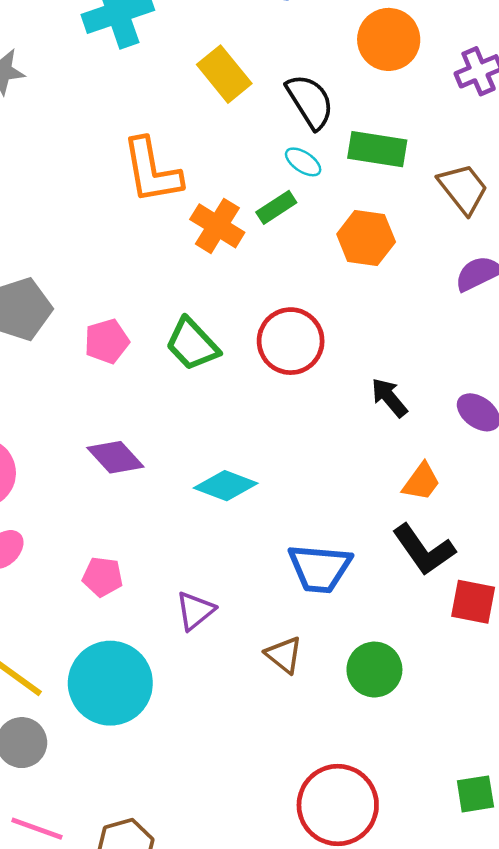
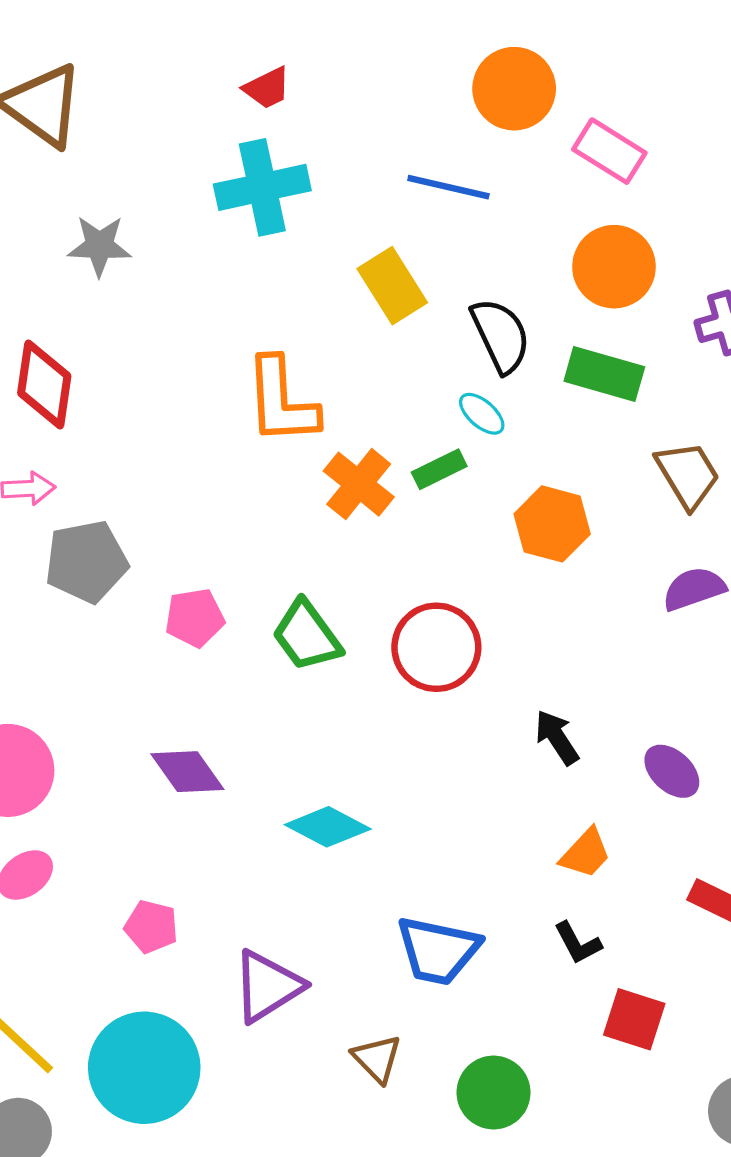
green rectangle: (377, 149) -> (604, 374), moved
black L-shape: (424, 550) -> (578, 943), size x0.6
purple triangle: (195, 611) -> (267, 986), size x1.4

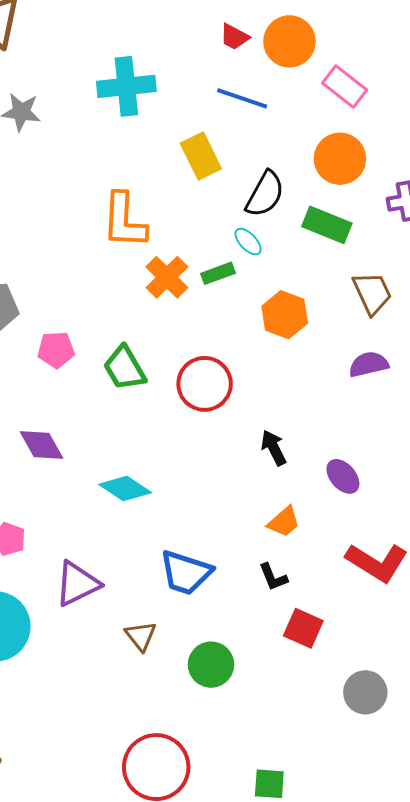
red trapezoid: (267, 88) -> (234, 37), moved, turned 48
black semicircle: (501, 335) -> (265, 194), turned 48

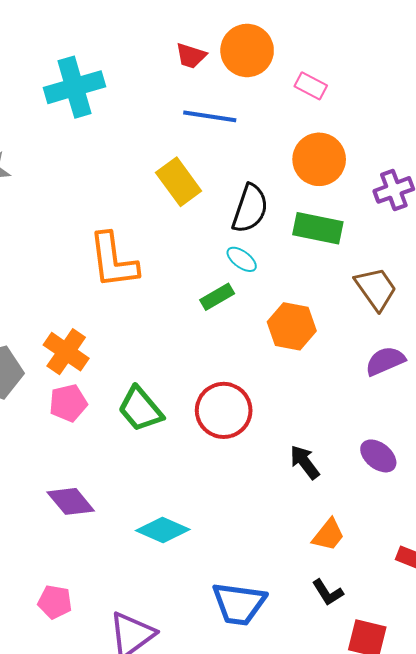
cyan cross: (126, 86) -> (75, 87), moved
pink rectangle: (345, 87) -> (311, 86), size x0.7
orange cross: (167, 277) -> (66, 352), moved
purple ellipse: (343, 476) -> (378, 456), moved

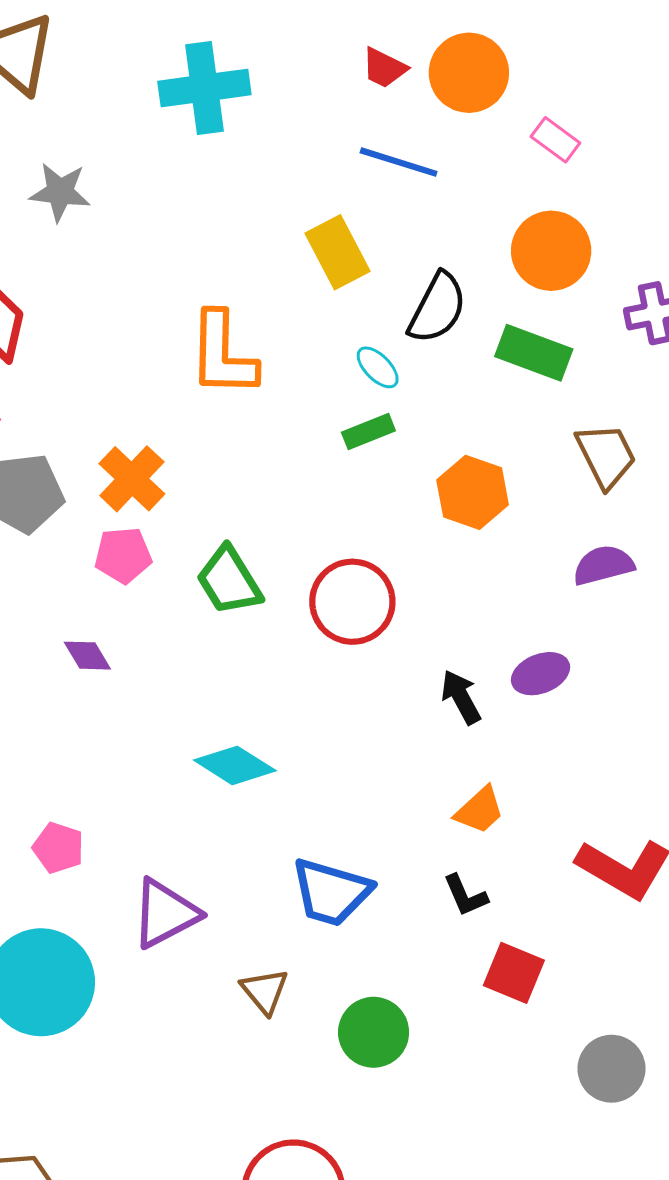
cyan ellipse: (242, 259) -> (378, 367), moved
purple ellipse: (378, 456) -> (541, 674), moved, turned -69
purple diamond: (71, 501) -> (87, 656), moved, size x0.7

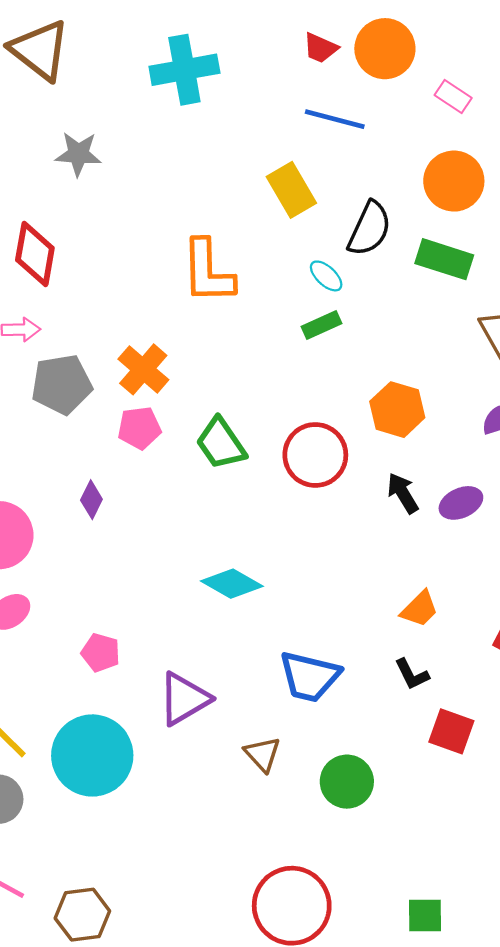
orange hexagon: (473, 492) -> (397, 410), moved
purple diamond: (87, 656) -> (91, 500), moved, turned 60
black arrow: (461, 697) -> (403, 493), moved

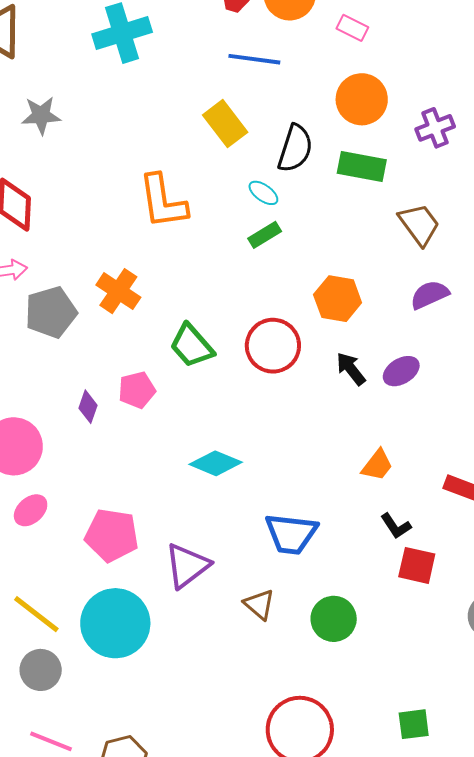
pink pentagon: (139, 428) -> (137, 390), moved
pink pentagon: (101, 653) -> (112, 535), size x1.6
black L-shape: (412, 674) -> (396, 526), moved

